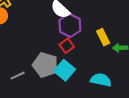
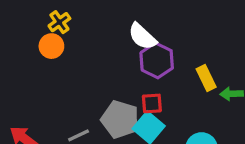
red square: (67, 46) -> (152, 103), moved, turned 32

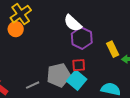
yellow cross: (59, 22) -> (21, 14), size x1.5
gray pentagon: (120, 119) -> (59, 75), turned -30

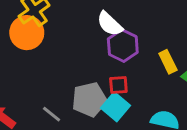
orange circle: (16, 29) -> (27, 33), size x1.5
gray line: (33, 85) -> (52, 114), turned 64

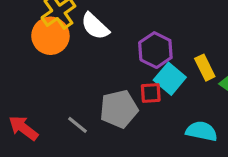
white semicircle: (110, 24) -> (95, 26), moved
cyan square: (116, 107) -> (170, 79), moved

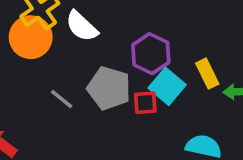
gray pentagon: (119, 109) -> (109, 88), moved, turned 30
gray line: (78, 125) -> (62, 99), moved

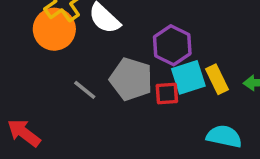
yellow rectangle: (207, 74) -> (217, 79), moved
cyan square: (167, 86) -> (188, 77), turned 32

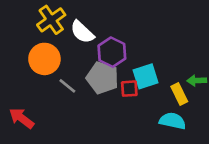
orange circle: (54, 29) -> (44, 59), moved
purple hexagon: (172, 45) -> (112, 52), moved
yellow rectangle: (217, 79) -> (179, 94), moved

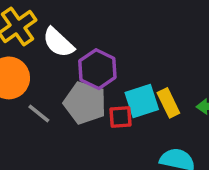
yellow rectangle: (179, 94) -> (168, 103), moved

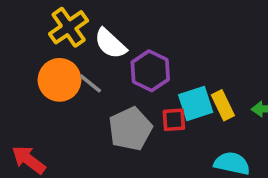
gray pentagon: (85, 103) -> (130, 129), moved, turned 30
gray line: (39, 113) -> (90, 84), moved

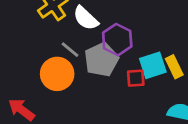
orange circle: (60, 80) -> (57, 74), moved
gray pentagon: (130, 129) -> (101, 60), moved

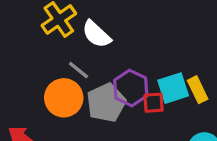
purple hexagon: (117, 40) -> (131, 88), moved
gray pentagon: (101, 60) -> (106, 103), moved

